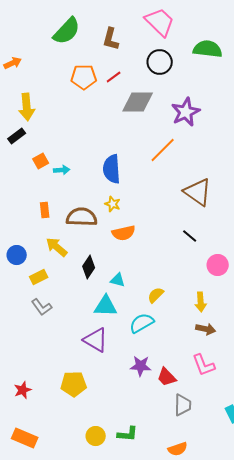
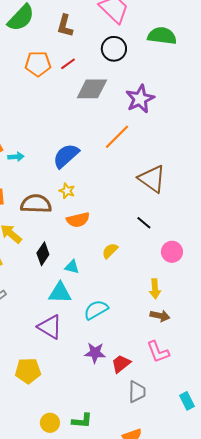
blue semicircle: (112, 169) -> (66, 156), turned 52
yellow semicircle: (156, 295) -> (110, 251), moved
red trapezoid: (167, 377) -> (121, 364), turned 95

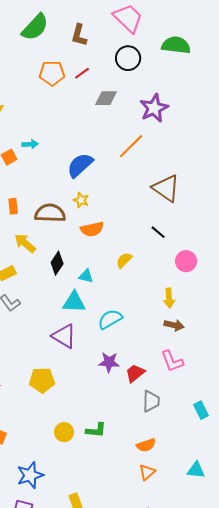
gray diamond: (92, 89) -> (106, 98), size x0.7
cyan arrow: (16, 157) -> (30, 144), moved

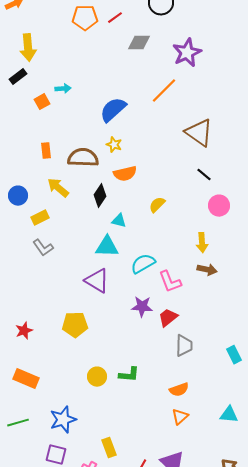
black line: (158, 232) -> (204, 175), moved
black diamond: (57, 263) -> (100, 196), moved
pink L-shape: (172, 361) -> (170, 282), moved

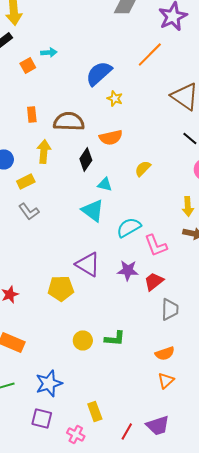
yellow star: (114, 145) -> (115, 98), moved
yellow arrow: (58, 188) -> (44, 151), turned 55
cyan triangle: (107, 247) -> (93, 210), turned 35
purple triangle: (97, 281) -> (88, 264), moved

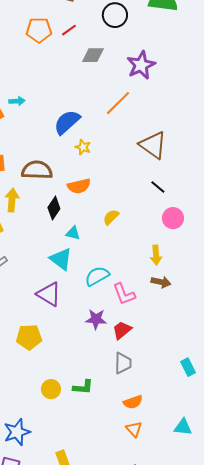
purple triangle: (88, 264) -> (49, 294), moved
gray trapezoid: (170, 309) -> (123, 363), moved
orange triangle: (166, 380) -> (134, 429), turned -30

